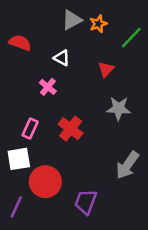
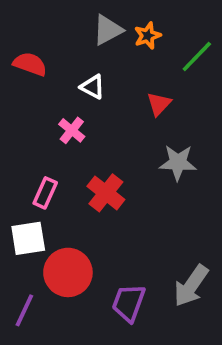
gray arrow: (127, 165) -> (191, 286), moved

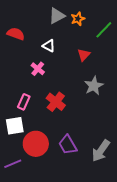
gray star: (178, 163) -> (94, 86), turned -30
purple trapezoid: (129, 303) -> (68, 145), moved, turned -50
purple line: (24, 310) -> (13, 164), turned 42

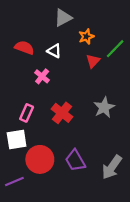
orange star: (78, 19) -> (86, 37), moved
green line: (104, 30) -> (115, 49), moved
red semicircle: (16, 34) -> (24, 48), moved
gray star: (94, 86) -> (104, 107), moved

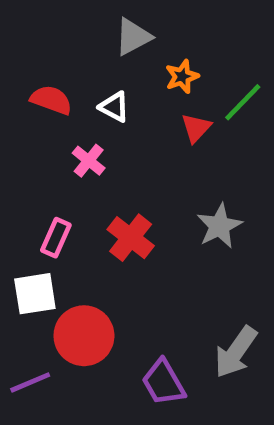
purple trapezoid: (75, 161) -> (163, 382), moved

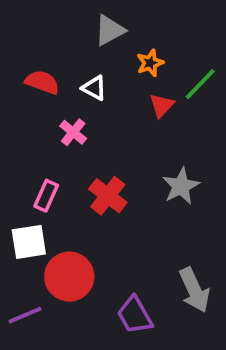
gray arrow: (236, 352) -> (194, 290), turned -60

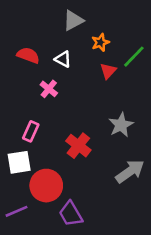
red cross: (108, 196) -> (78, 146), moved
gray arrow: (194, 290) -> (130, 171), moved, turned -100
purple trapezoid: (135, 315) -> (71, 214), moved

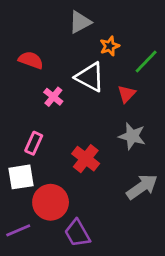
white triangle: (63, 59) -> (90, 77), moved, size x1.6
red triangle: (108, 71) -> (127, 94), moved
gray star: (121, 125) -> (132, 136), turned -30

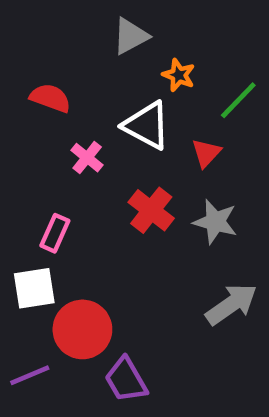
orange star: (110, 46) -> (179, 75), turned -30
red cross: (86, 159) -> (151, 210), moved

